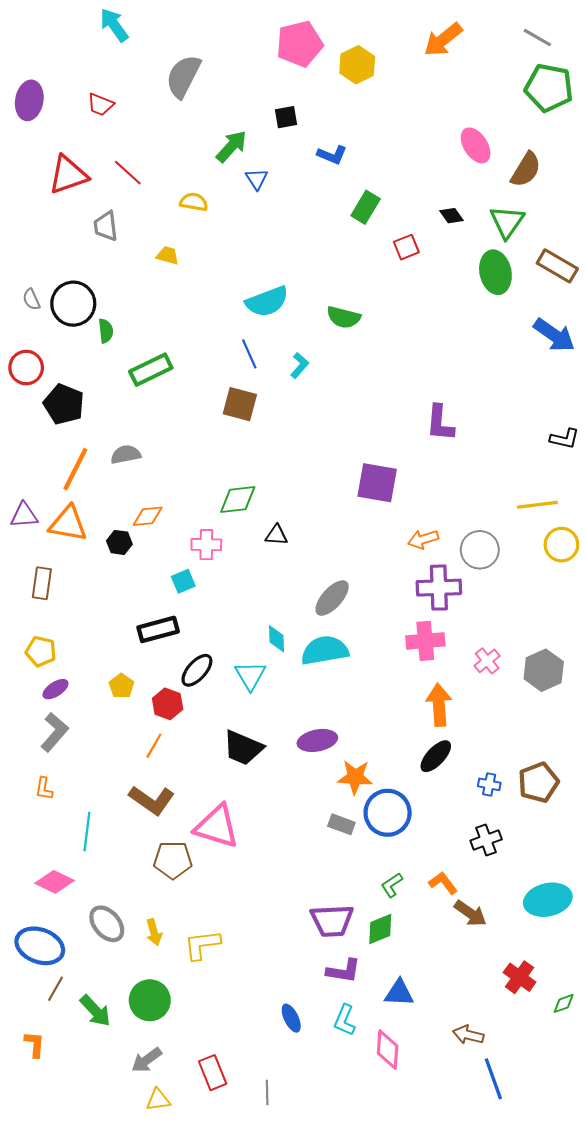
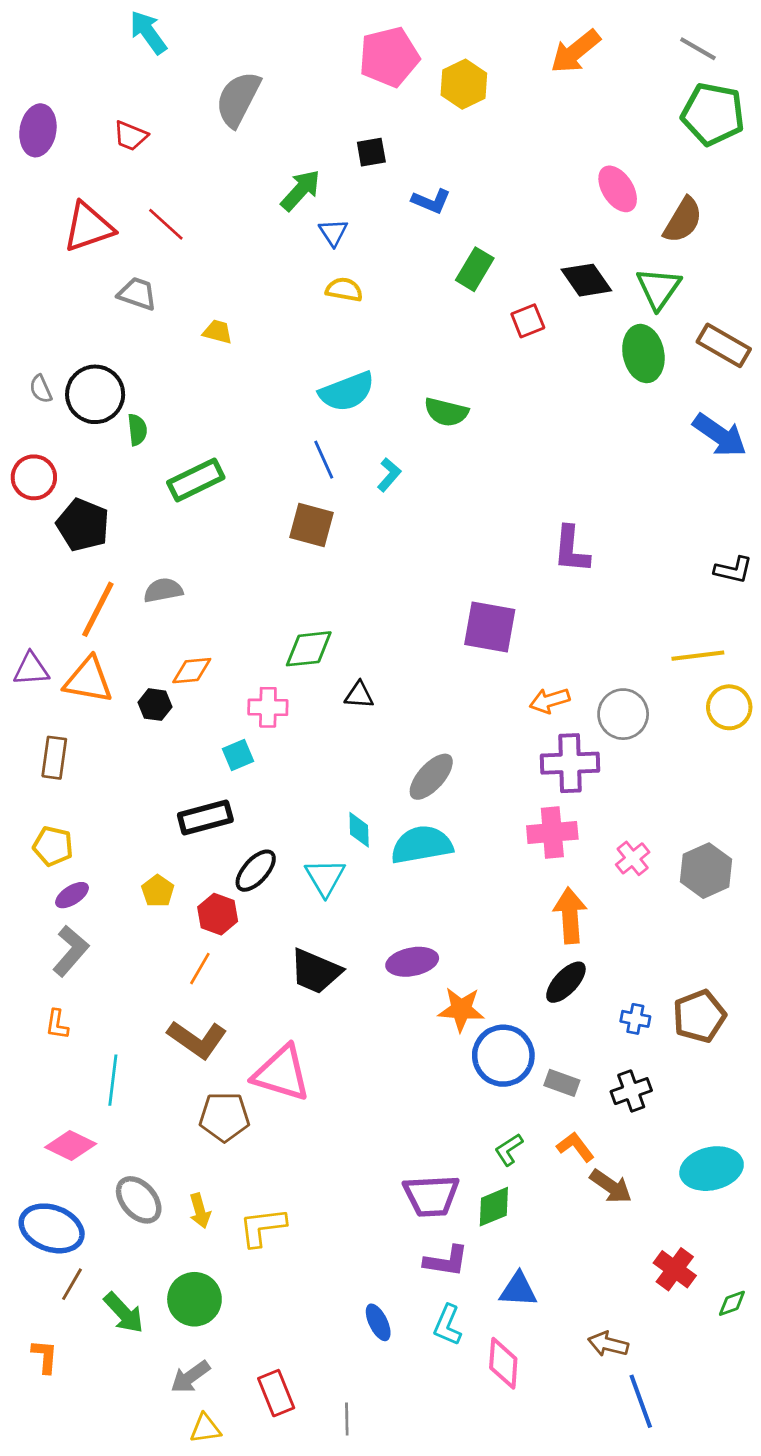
yellow semicircle: (194, 202) -> (344, 290), moved
black diamond: (451, 216) -> (586, 280), size x1.6
gray trapezoid: (106, 226) -> (137, 294), turned 116
gray rectangle: (341, 824) -> (562, 1083), moved

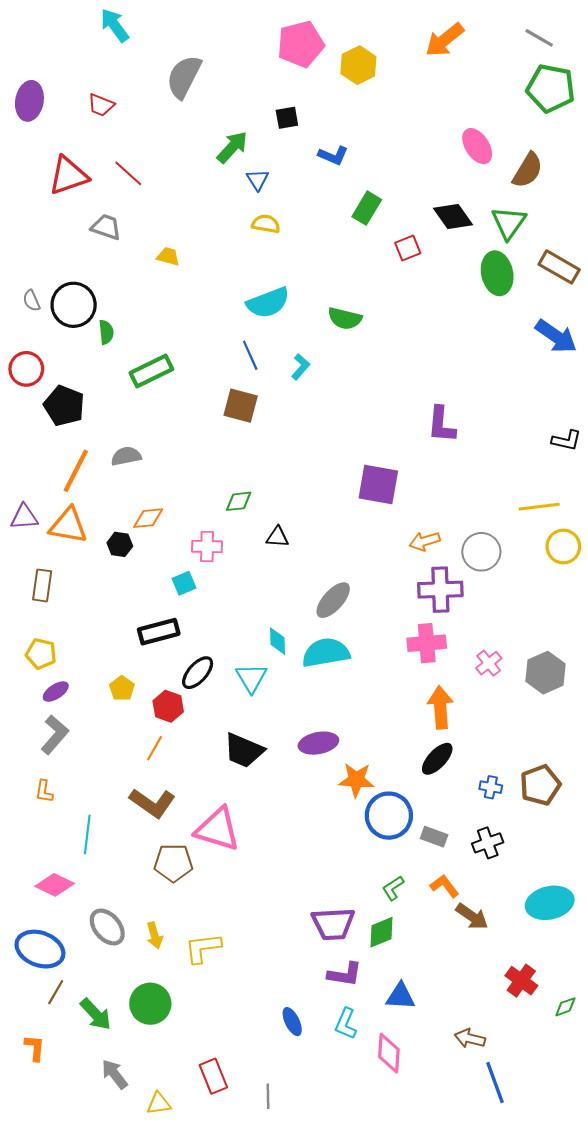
green diamond: (309, 649) -> (239, 501), size x0.7
gray arrow: (190, 1377) -> (115, 1074), moved, turned 88

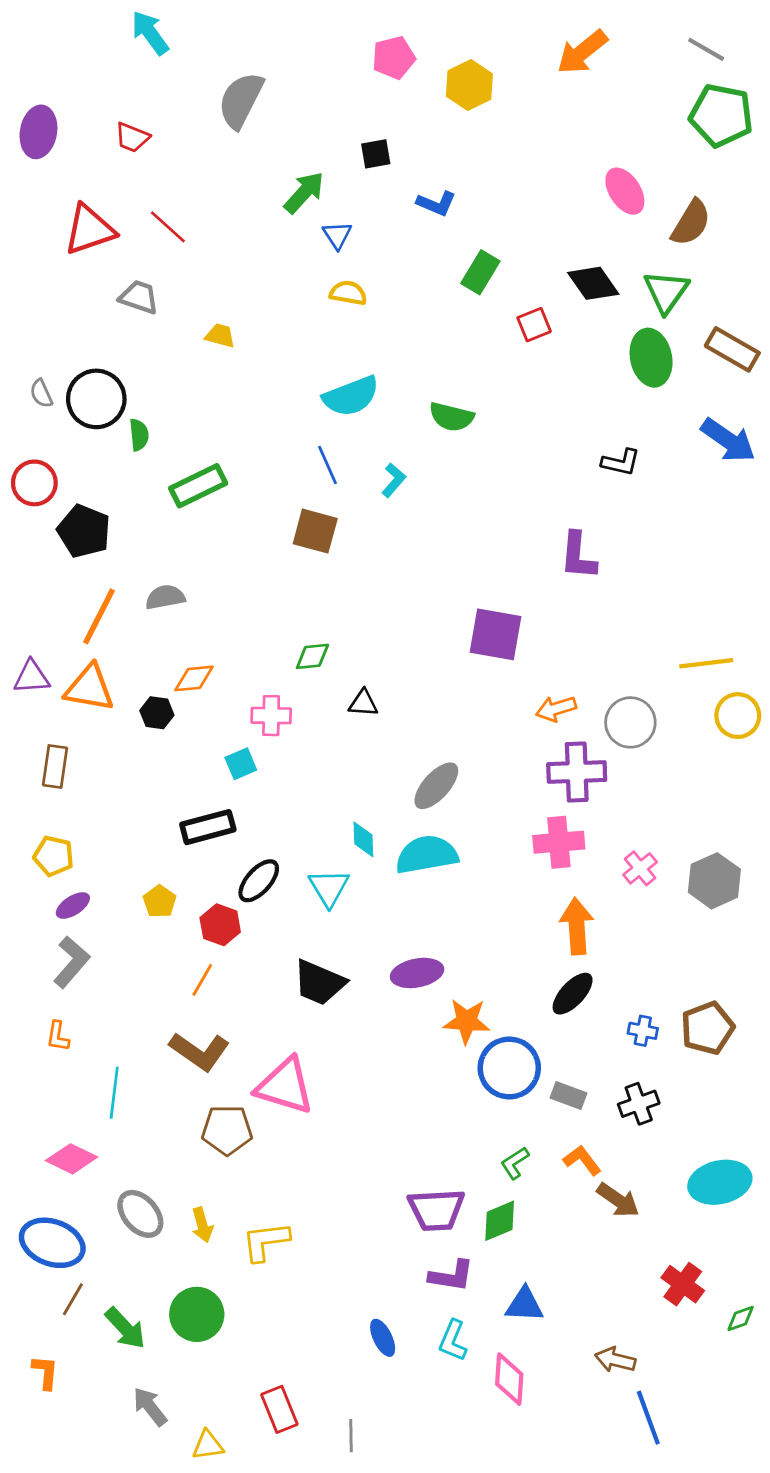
pink pentagon: (301, 44) -> (394, 58), size x0.7
black L-shape: (566, 440) -> (621, 462), moved

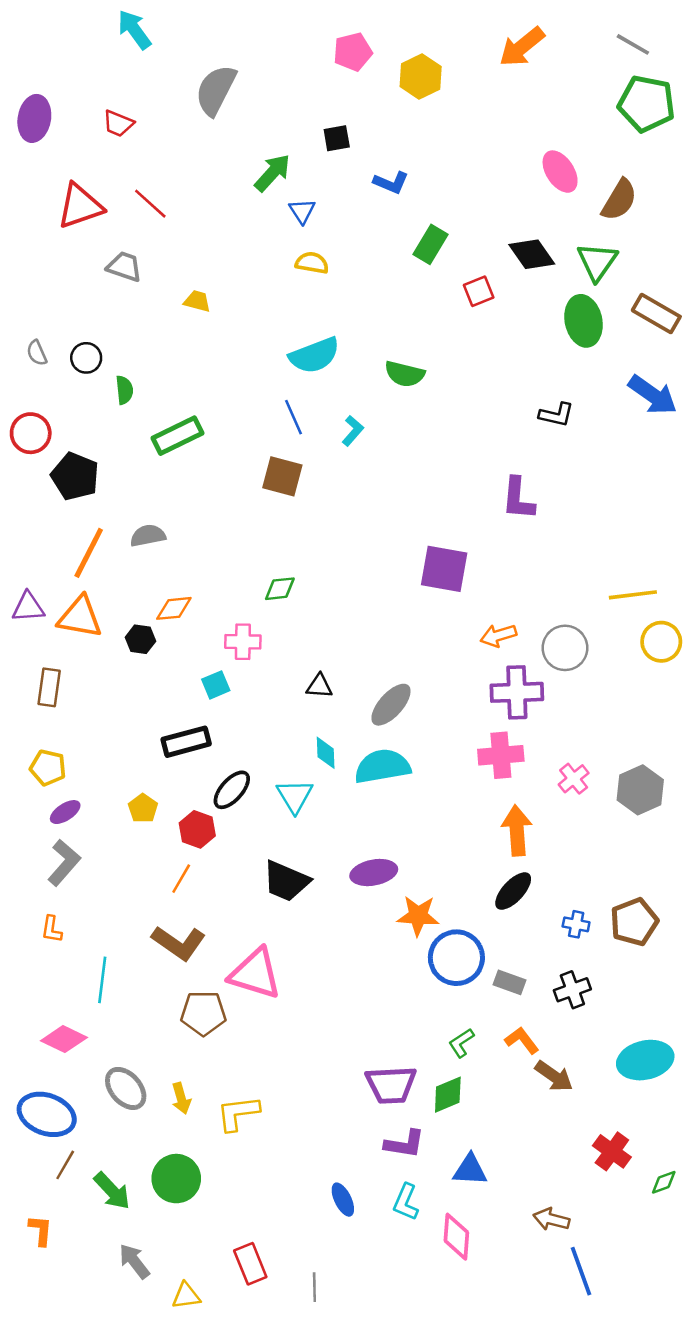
black circle: (96, 399) -> (86, 358), size x0.6
black triangle: (363, 703) -> (319, 686), moved

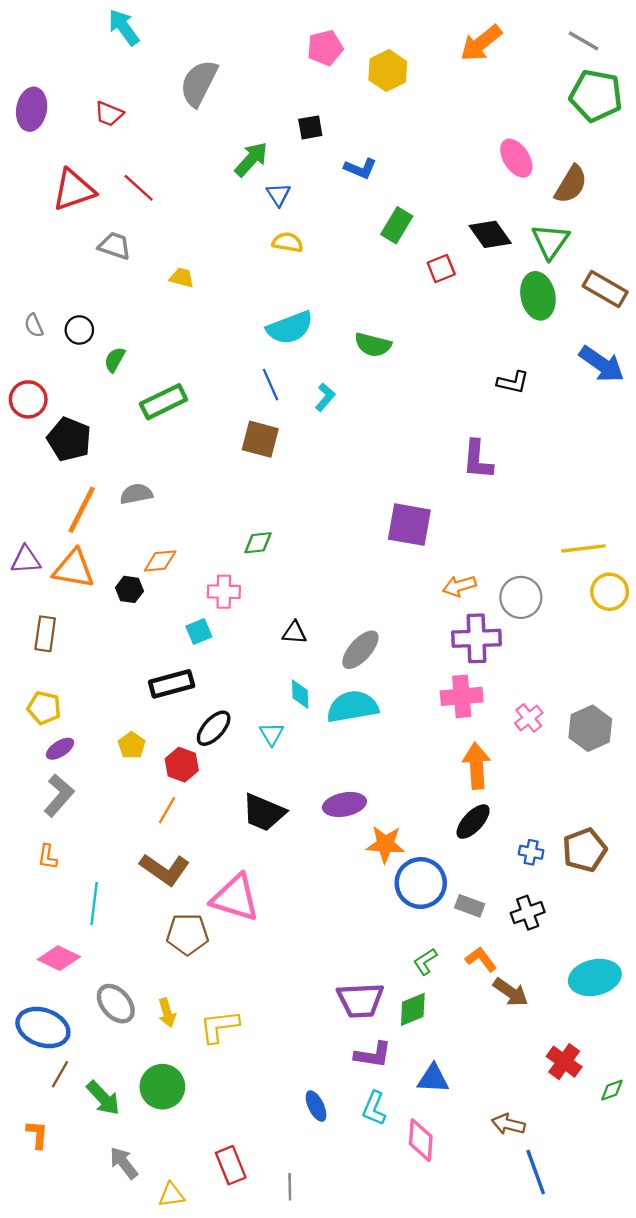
green semicircle: (124, 390) -> (115, 360), turned -145
cyan triangle: (295, 796) -> (272, 734), size x0.7

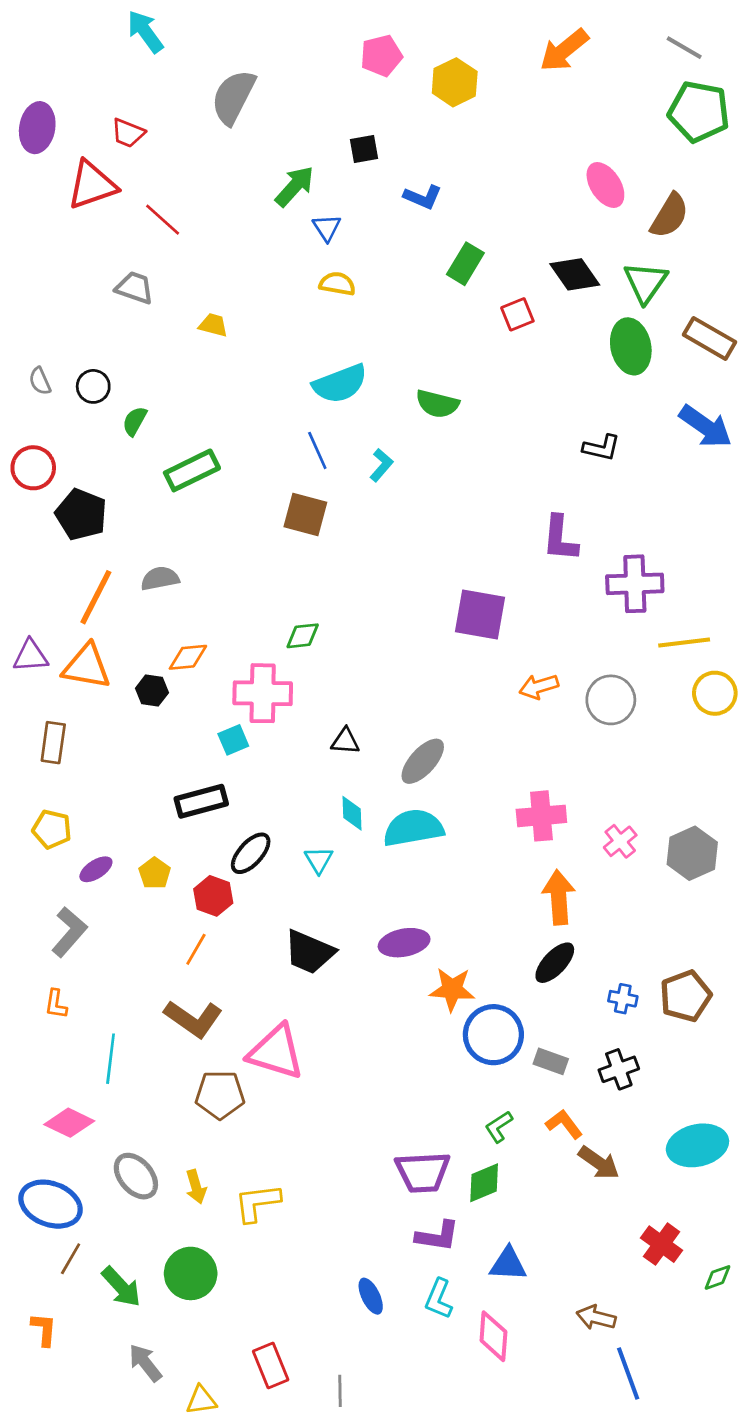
red triangle: (74, 190) -> (92, 185), moved
pink cross: (224, 592) -> (263, 693), size x1.5
purple cross: (476, 638) -> (635, 584), moved
purple ellipse: (60, 749) -> (96, 869), moved

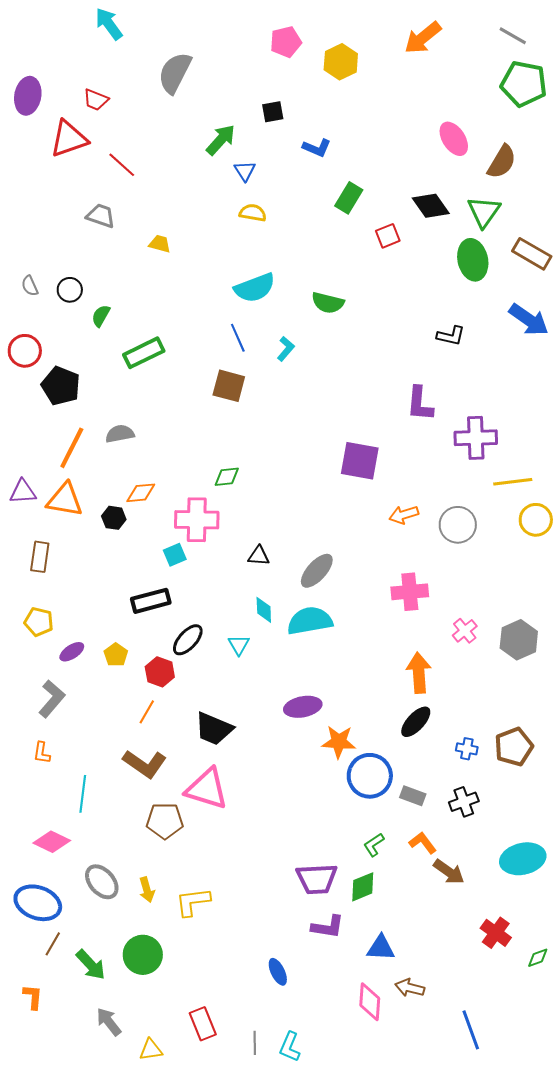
pink cross: (541, 816) -> (410, 592), moved
black trapezoid: (309, 952) -> (214, 729), moved
cyan L-shape: (439, 1299) -> (290, 1047), moved
brown arrow: (596, 1317) -> (410, 988), moved

